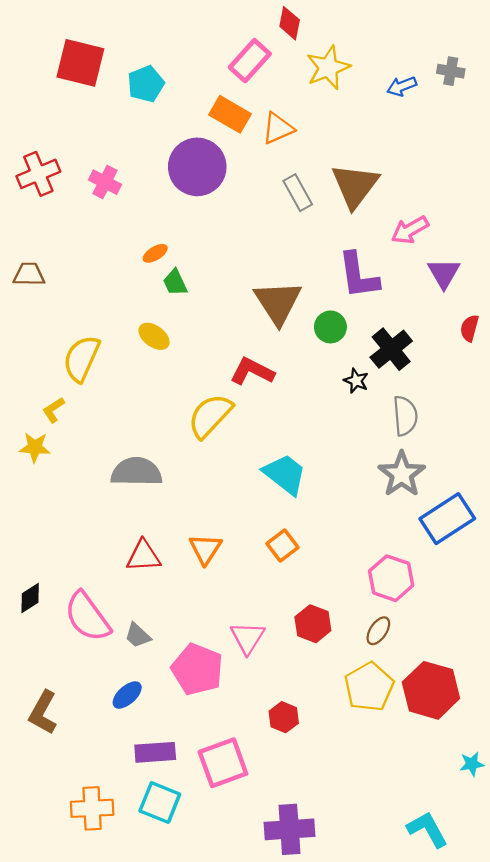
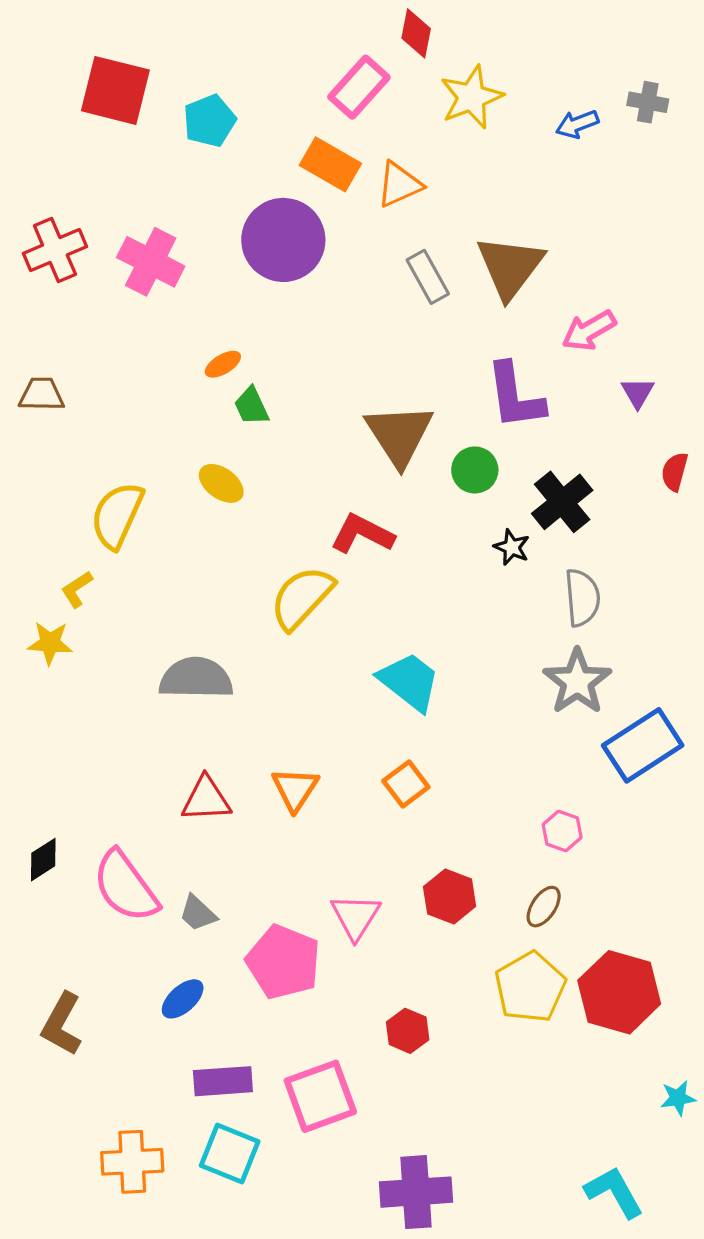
pink cross: (105, 182) -> (151, 262), size x1.4
purple triangle: (444, 273) -> (638, 393), size x0.7
pink hexagon: (391, 578) -> (562, 831), size x0.6

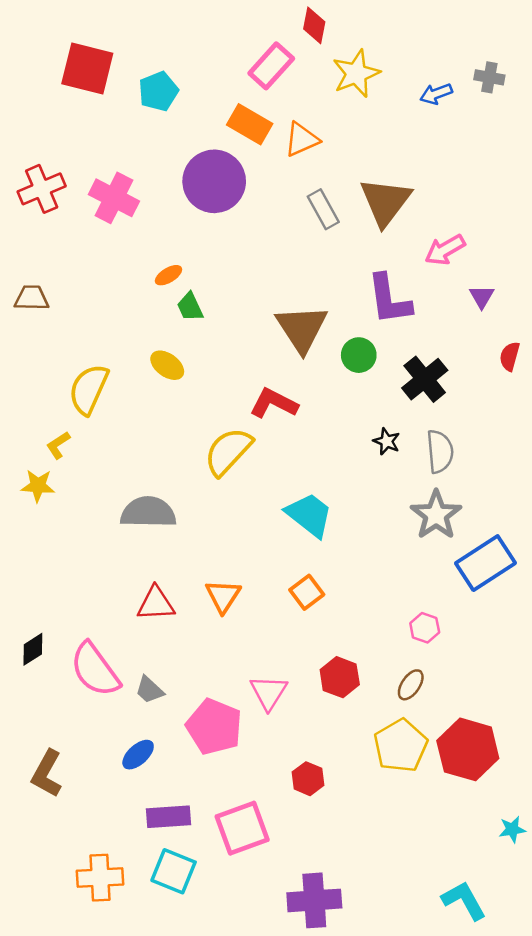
black star: (512, 547) -> (387, 441), moved

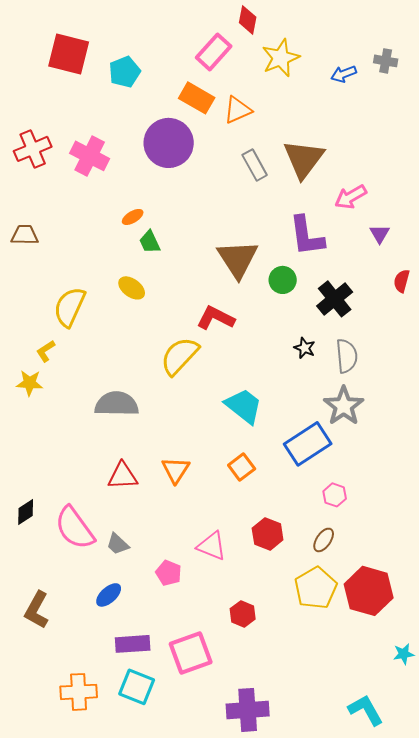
blue rectangle: (486, 563) -> (308, 444), moved
pink triangle: (269, 692) -> (212, 546), turned -40
pink pentagon: (214, 727) -> (169, 573), size x0.6

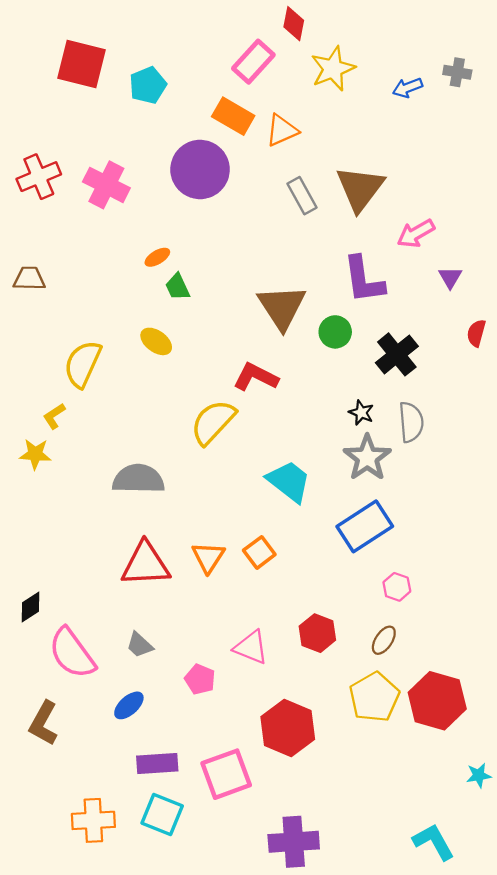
gray star: (344, 406) -> (367, 458), moved
orange square: (242, 467) -> (259, 552), moved
red triangle: (123, 476) -> (145, 564), size x1.4
pink semicircle: (75, 528) -> (72, 653), moved
red hexagon: (243, 614) -> (288, 728), size x1.8

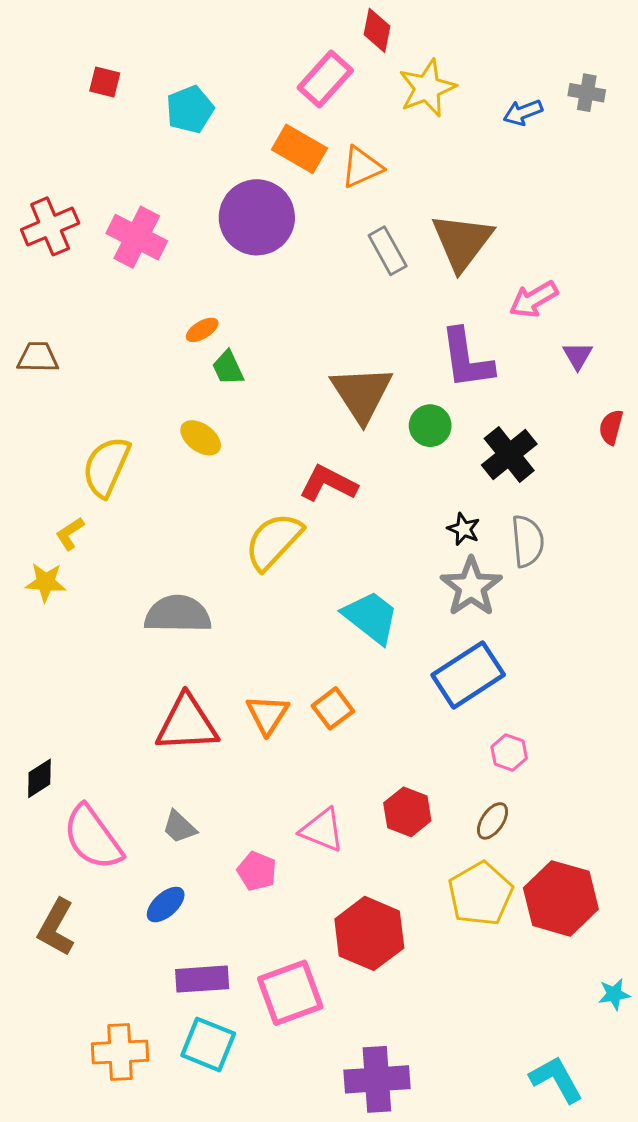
red square: (81, 64) -> (105, 82), size x0.5

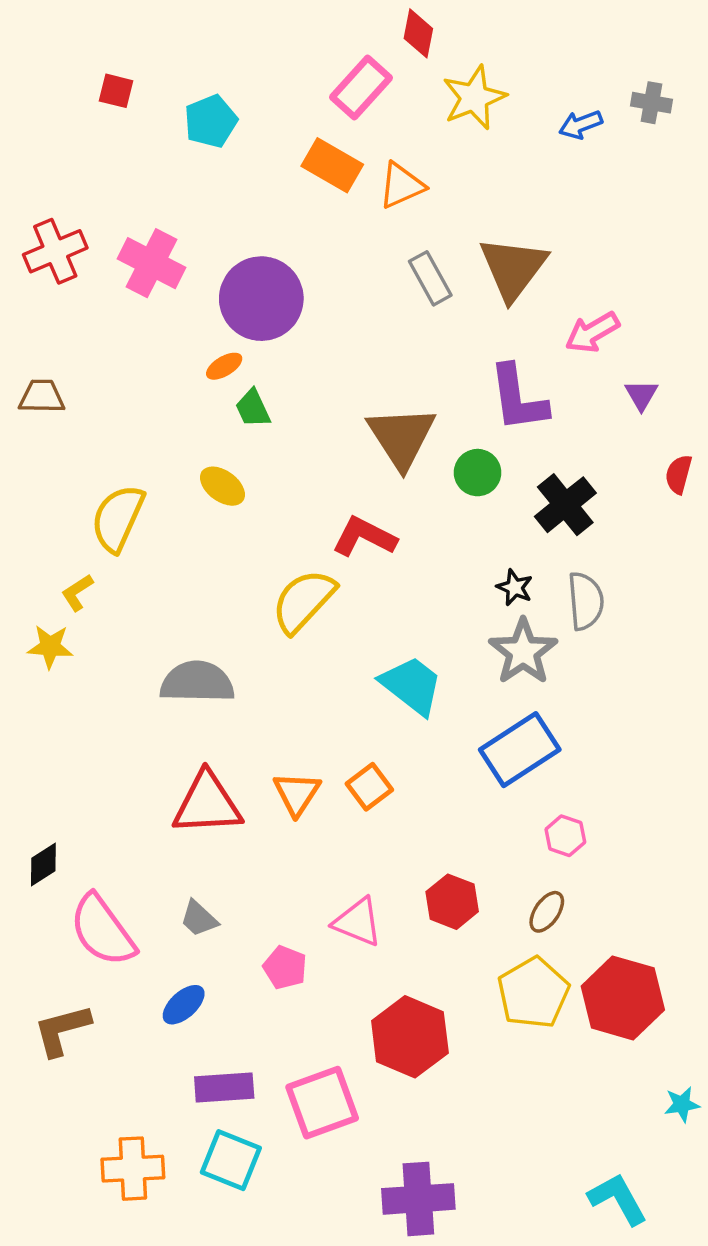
purple circle: (257, 217) -> (261, 299), moved
brown L-shape: (56, 927) -> (62, 1030), turned 46

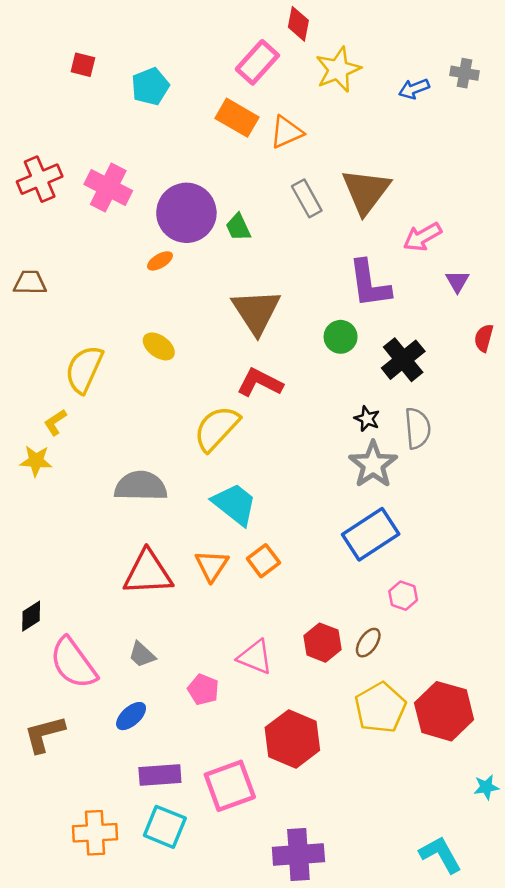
green trapezoid: (253, 408) -> (238, 227), moved
brown triangle: (402, 437) -> (256, 312), moved
cyan trapezoid: (412, 685) -> (235, 504), moved
brown ellipse: (547, 912) -> (368, 643), moved

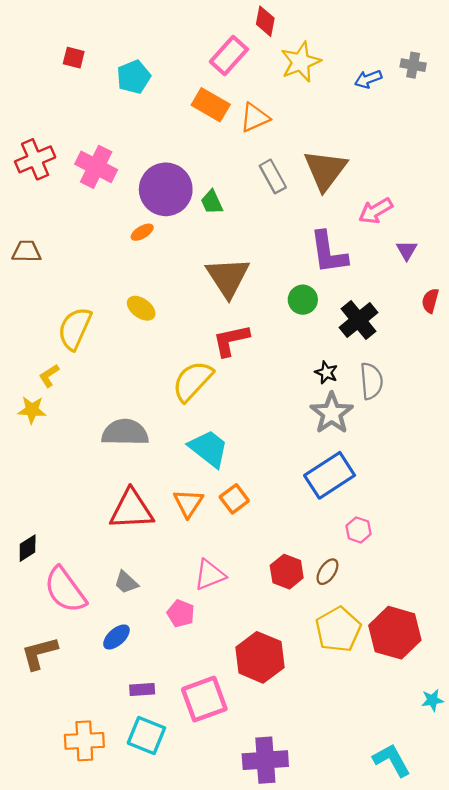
red L-shape: (260, 383) -> (231, 340), turned -39
pink triangle: (255, 657) -> (210, 575), moved, turned -44
purple rectangle: (160, 775) -> (142, 689), size x0.7

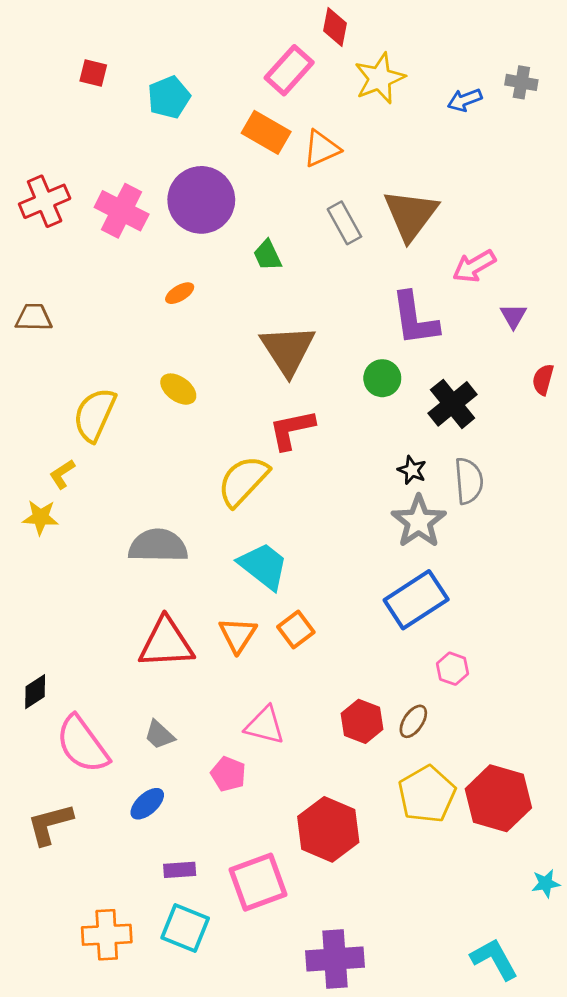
purple circle: (166, 189) -> (201, 200), moved
pink triangle: (210, 575) -> (265, 725), turned 36

